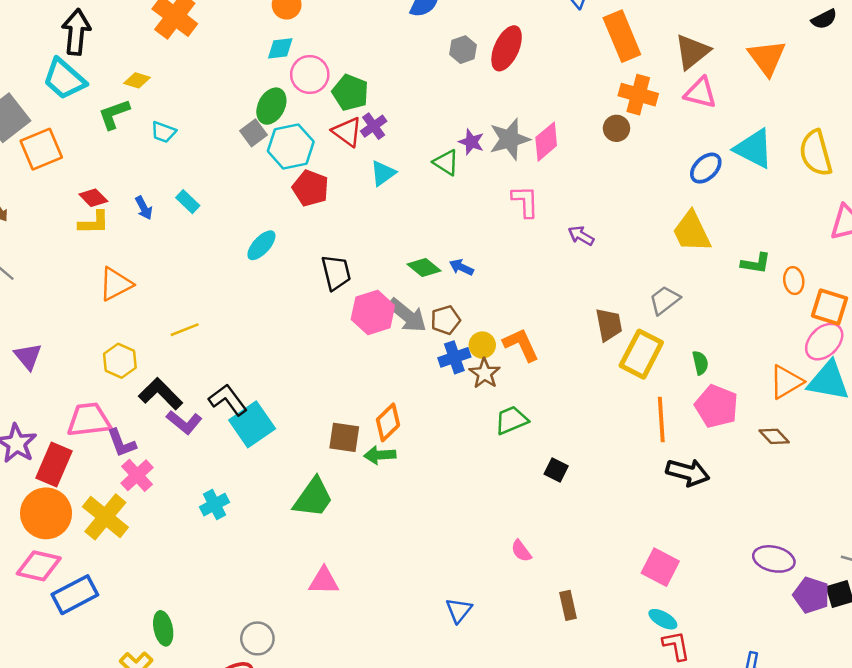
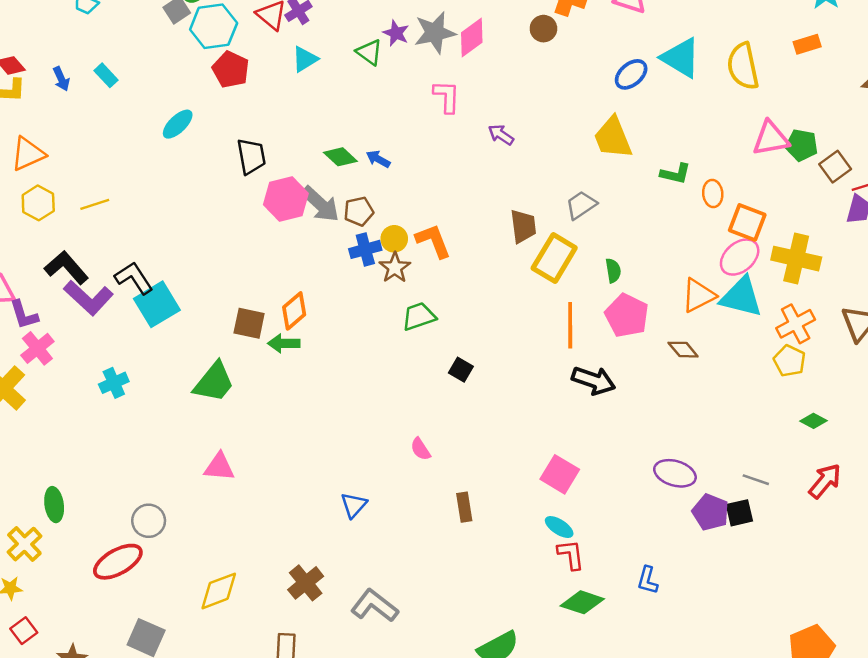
yellow hexagon: (120, 361) -> (38, 203), moved
purple L-shape: (184, 422) -> (88, 298), size x1.4

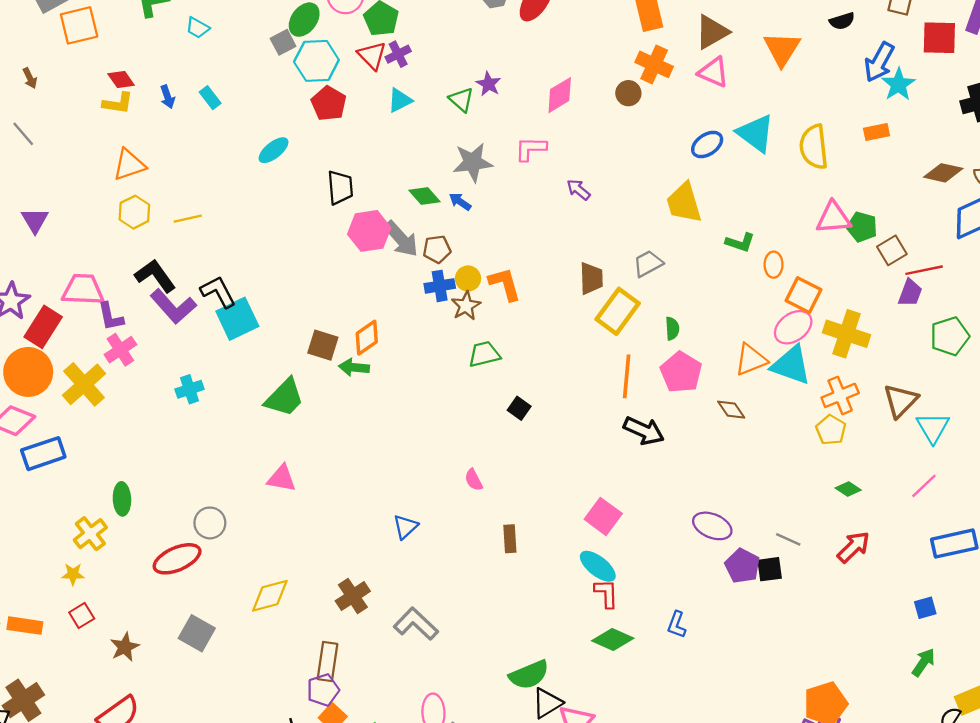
gray star: (435, 33) -> (473, 162), moved
pink L-shape: (447, 97) -> (531, 149), turned -96
cyan ellipse: (559, 527) -> (598, 566), size x1.4

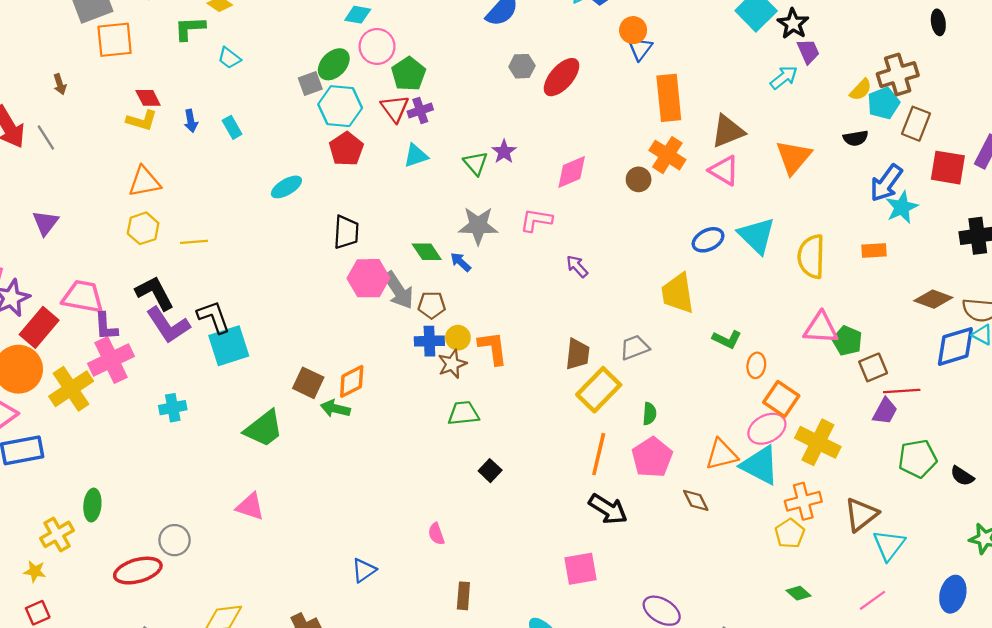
pink cross: (120, 350) -> (111, 360), size x1.4
pink square: (603, 516) -> (580, 569), moved, turned 36

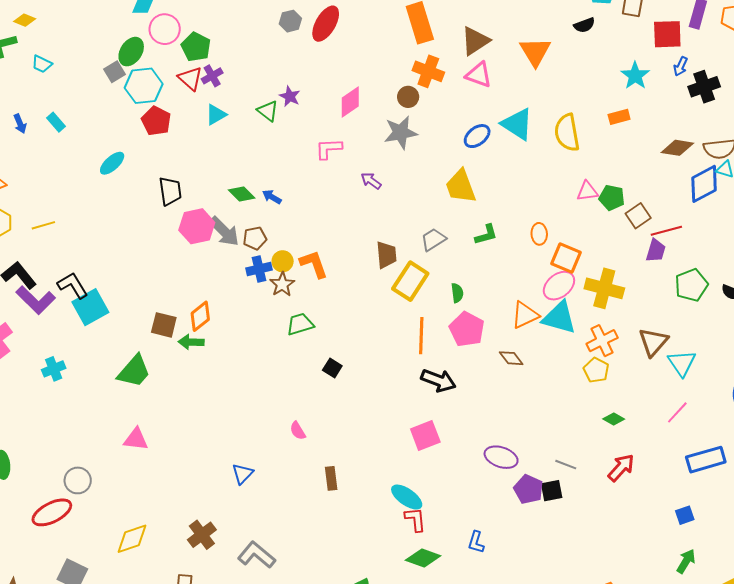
blue arrow: (886, 183) -> (681, 66), moved, size x0.6
gray star: (478, 226) -> (401, 133), moved
pink triangle: (821, 328) -> (587, 191), size x0.7
green L-shape: (727, 339) -> (486, 235), moved, turned -30

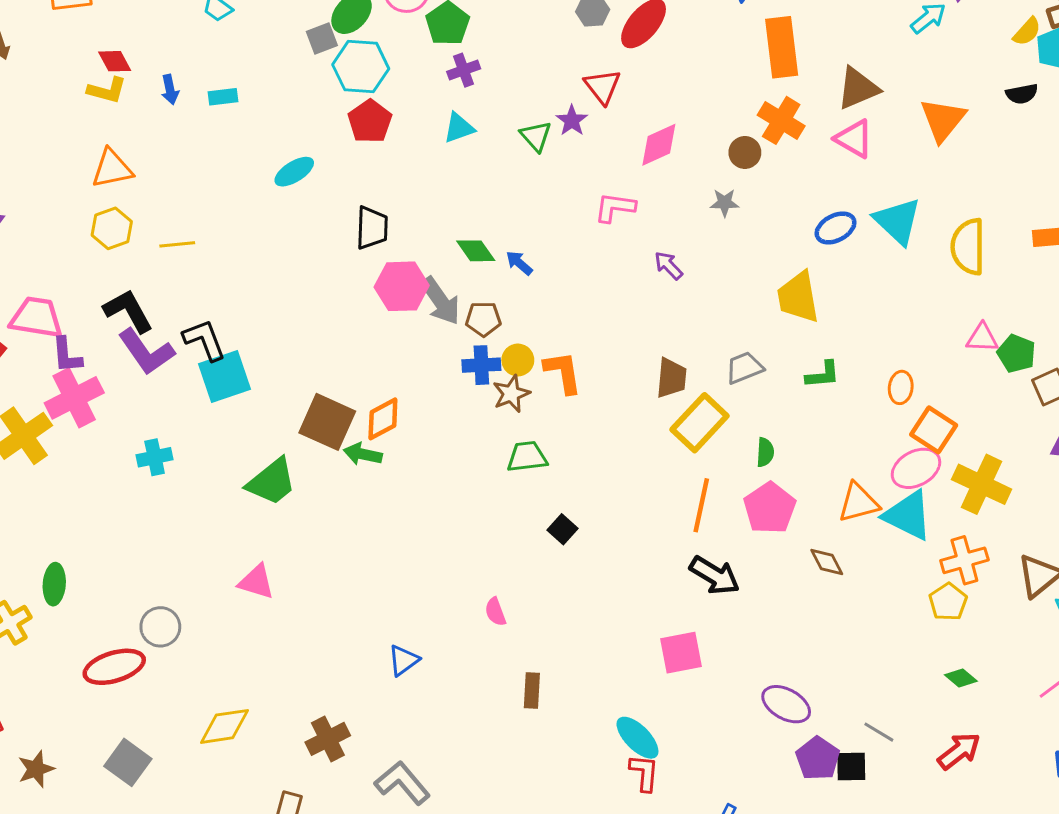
red triangle: (190, 78) -> (602, 86), moved
cyan rectangle: (56, 122) -> (223, 97), turned -66
gray star: (401, 133) -> (725, 203), size x0.6
brown square: (164, 325) -> (327, 422), size x1.4

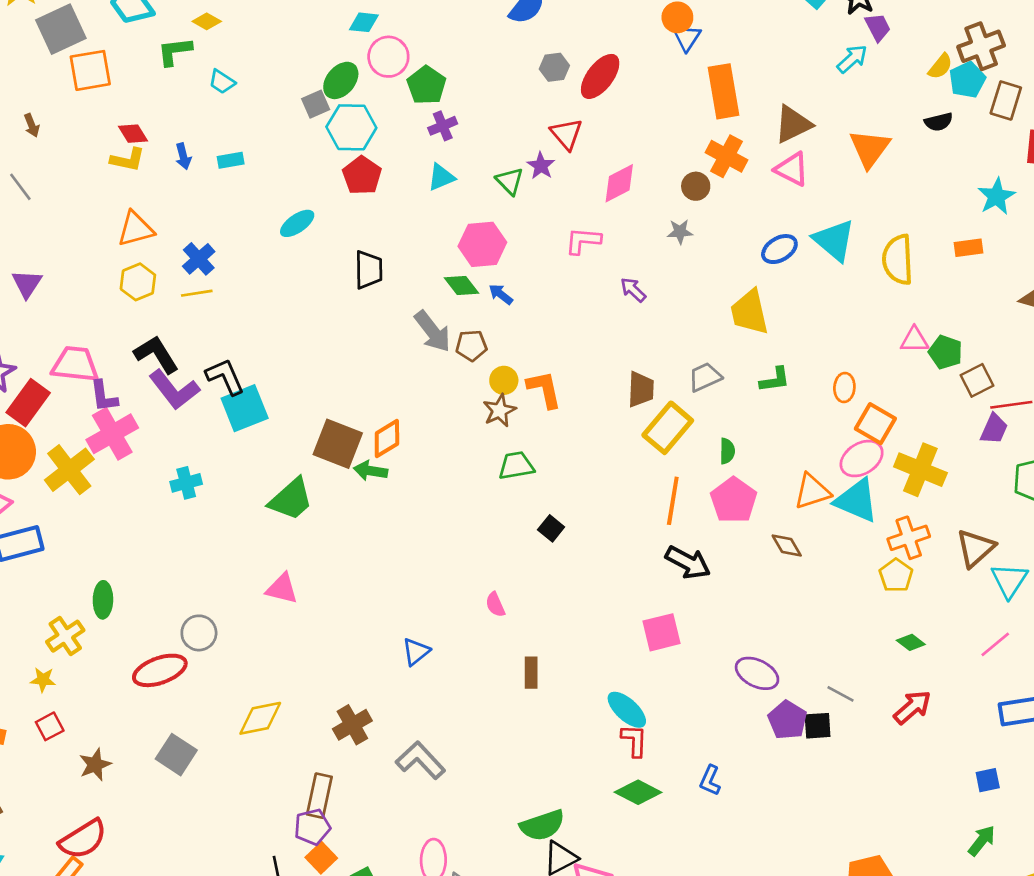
pink hexagon: (402, 286) -> (482, 244), moved
blue cross: (481, 365) -> (199, 259), moved, turned -36

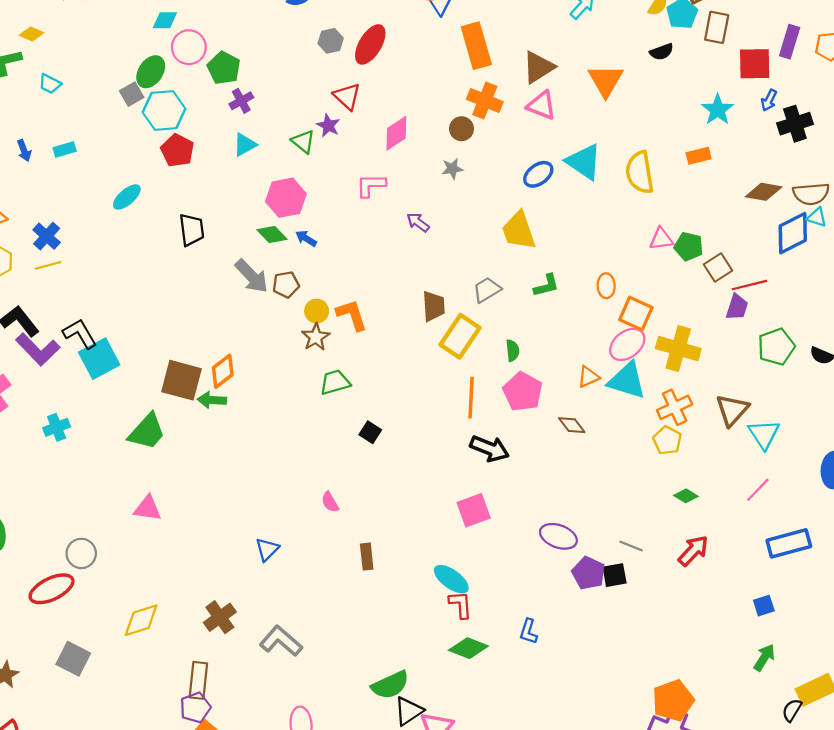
orange triangle: (812, 491) -> (588, 377), size x0.7

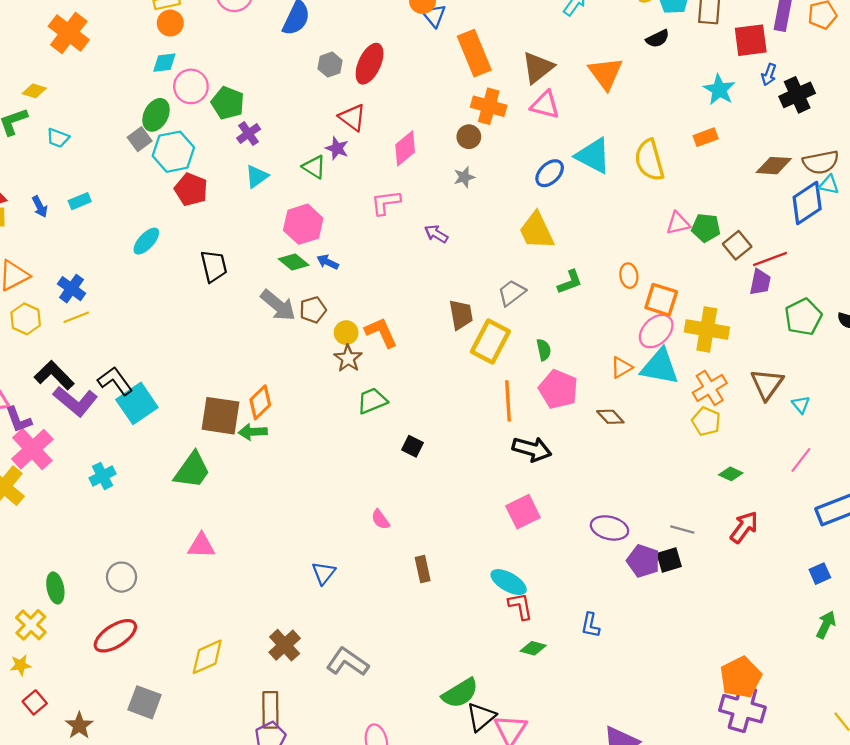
cyan triangle: (764, 434) -> (801, 405), size x0.6
gray circle: (81, 553) -> (122, 577), moved
green diamond: (468, 648) -> (533, 648), size x0.7

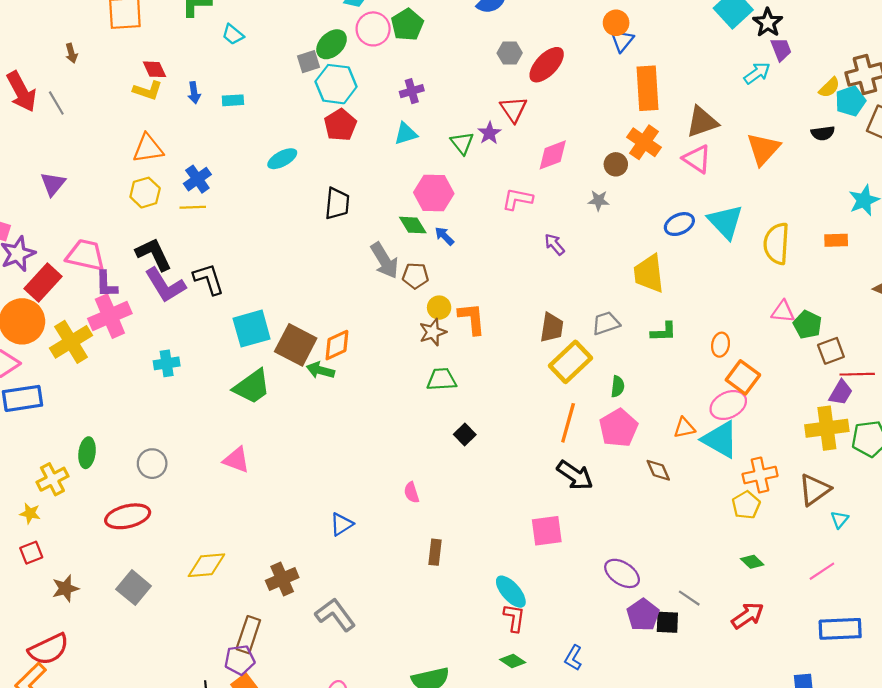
green pentagon: (228, 103) -> (407, 25), moved
yellow cross: (707, 329) -> (827, 428), moved, turned -36
cyan square: (137, 403) -> (252, 329), moved

